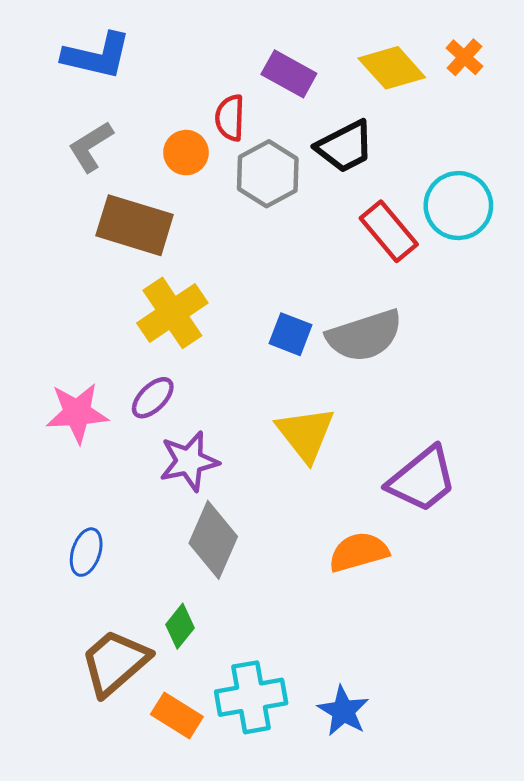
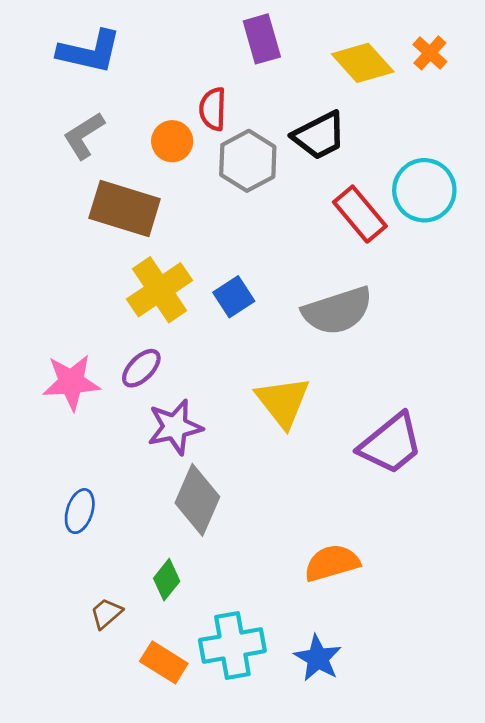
purple rectangle: (289, 74) -> (262, 39), moved, turned 45
blue square: (290, 334) -> (234, 297), moved, turned 36
orange semicircle: (359, 552) -> (332, 563), moved
brown trapezoid: (115, 663) -> (106, 613), size x0.5

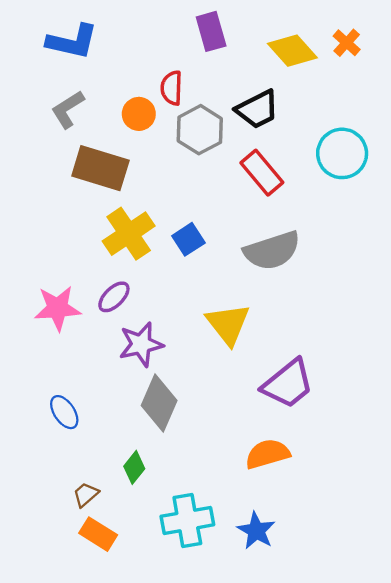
red rectangle: (360, 214) -> (262, 173), moved
purple trapezoid: (391, 444) -> (288, 384), moved
blue ellipse: (80, 511) -> (64, 412), turned -52
orange rectangle: (164, 662) -> (98, 534), moved

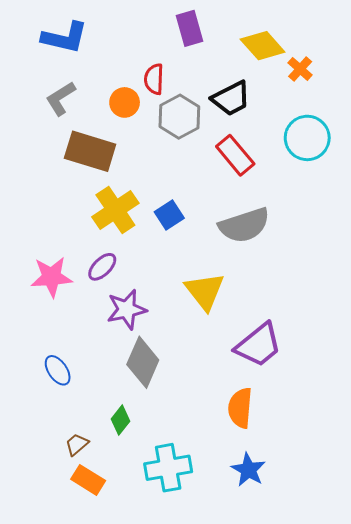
orange cross: (347, 43) -> (300, 69), moved
orange semicircle: (268, 454) -> (240, 408), turned -69
blue star: (256, 531) -> (248, 470), moved

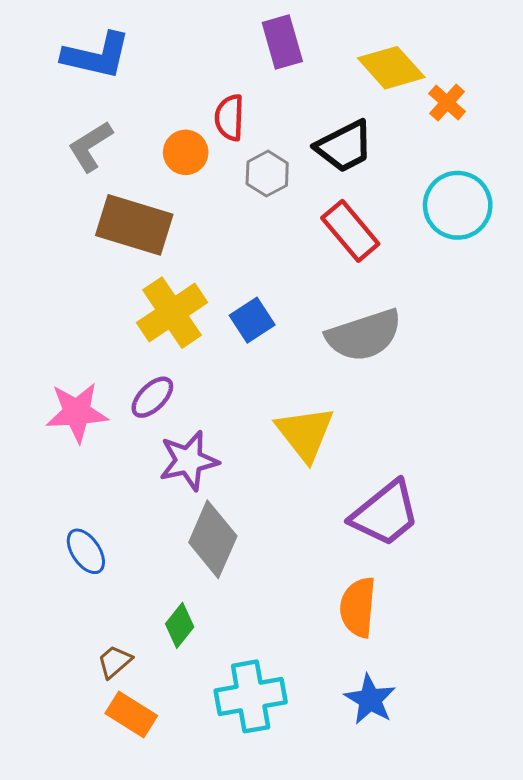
gray hexagon: (179, 117) -> (267, 174), size x0.7

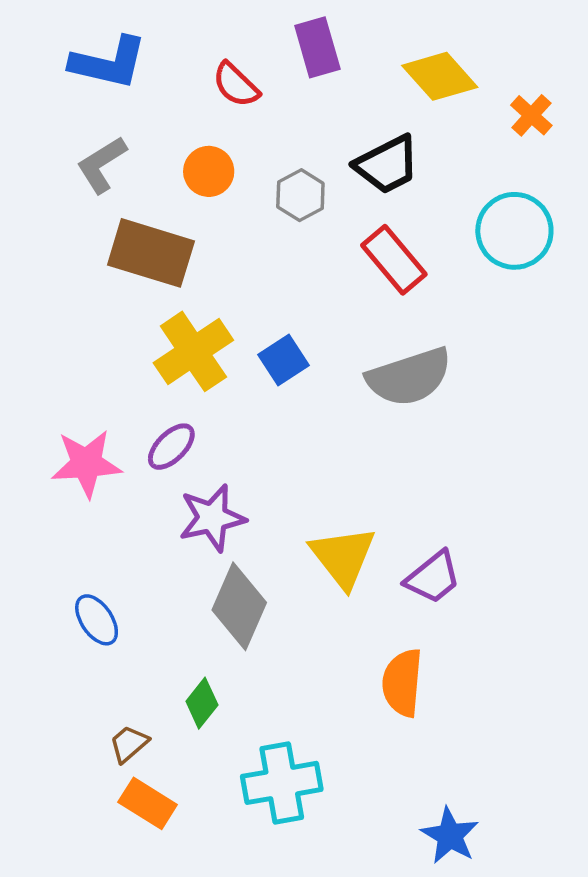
orange cross: (447, 102) -> (531, 115), moved
red semicircle: (229, 118) -> (236, 85), moved, turned -48
yellow triangle: (305, 433) -> (343, 557), moved
purple trapezoid: (385, 514) -> (433, 577), size x0.7
blue star: (370, 699) -> (450, 836), moved

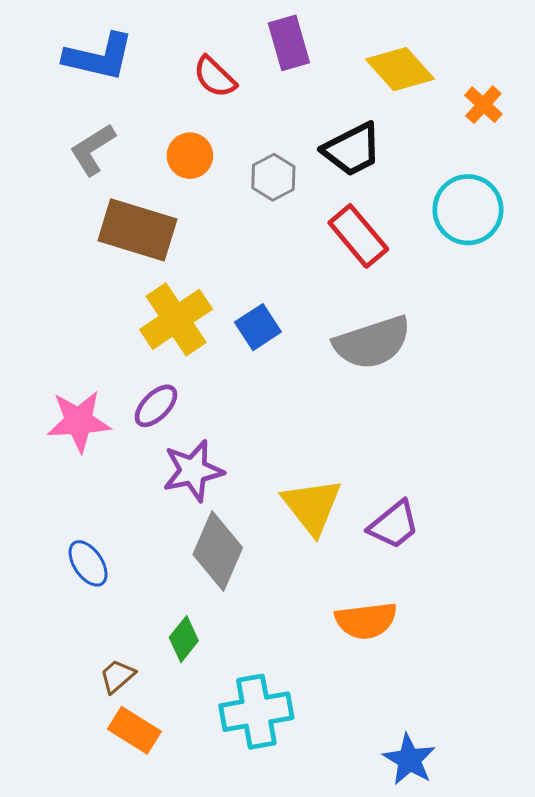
orange semicircle: (402, 683) -> (366, 621), turned -102

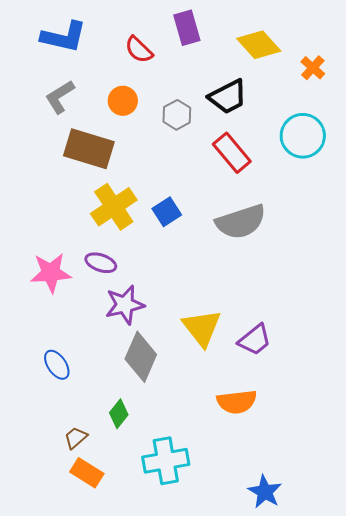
purple ellipse: (156, 406) -> (101, 263), turned 64

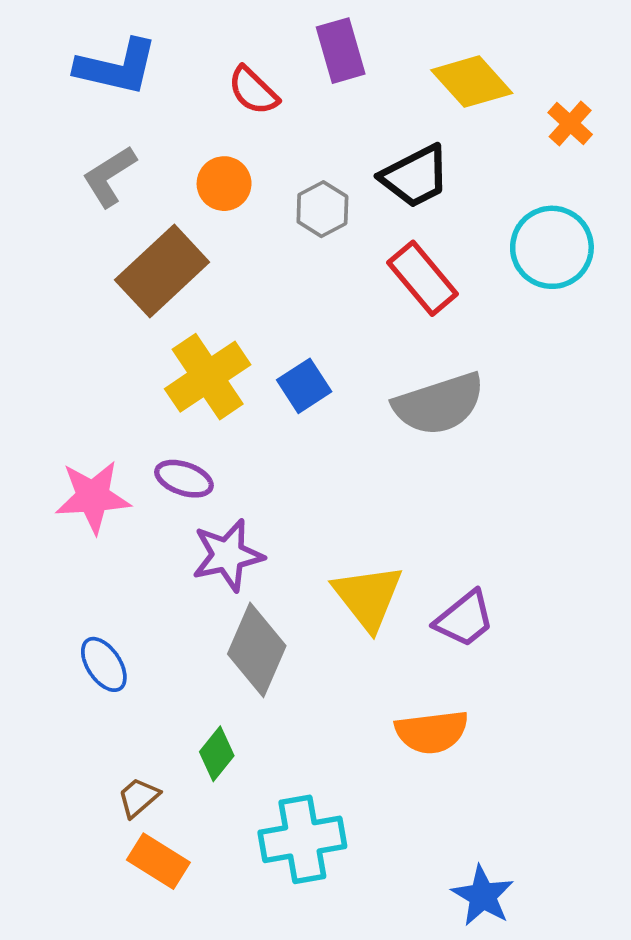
brown rectangle: (89, 149) -> (162, 271), turned -60

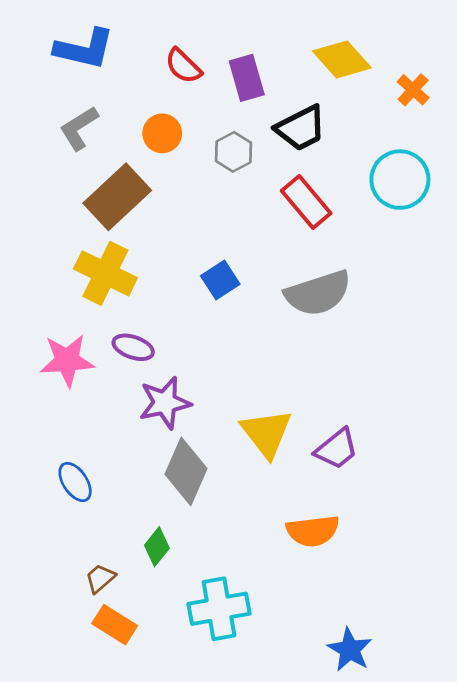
purple rectangle: (341, 51) -> (247, 78), moved
yellow cross: (208, 377) -> (105, 273), moved, turned -30

